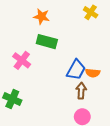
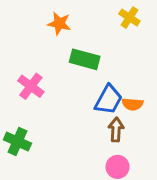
green rectangle: (47, 42) -> (85, 59), moved

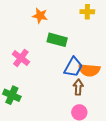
yellow cross: (129, 18) -> (87, 12), turned -32
orange semicircle: (132, 104) -> (89, 70), size x1.5

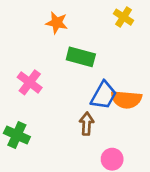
yellow cross: (87, 12) -> (123, 17), turned 32
brown arrow: (78, 87) -> (87, 124), moved

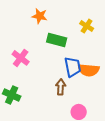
yellow cross: (123, 17) -> (87, 26), moved
blue trapezoid: (104, 95) -> (73, 67), turned -40

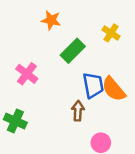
green rectangle: (57, 40) -> (73, 51), turned -60
orange semicircle: (89, 70) -> (114, 89), turned 45

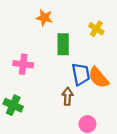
green rectangle: (73, 51) -> (63, 44), turned -45
pink cross: (27, 74) -> (23, 64), turned -30

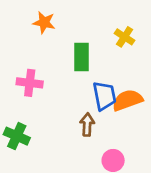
orange star: (44, 18) -> (44, 23), moved
orange semicircle: (99, 78) -> (127, 100), turned 110

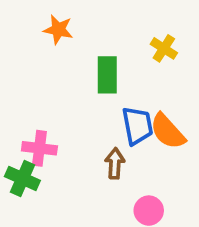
pink cross: (30, 83) -> (39, 148), moved
orange semicircle: (127, 100) -> (168, 131), turned -112

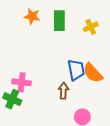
yellow cross: (164, 48) -> (91, 27), turned 32
green rectangle: (107, 75) -> (59, 21), moved

